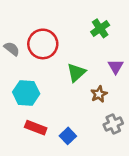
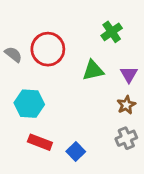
green triangle: (76, 73) -> (93, 70), moved, turned 30
brown star: (99, 94) -> (126, 105), moved

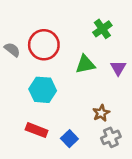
cyan hexagon: (29, 104) -> (43, 90), moved
brown star: (126, 105) -> (101, 113), moved
gray cross: (126, 138) -> (111, 137), moved

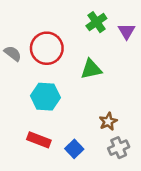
green cross: (102, 29) -> (96, 22), moved
purple triangle: (118, 68) -> (127, 31), moved

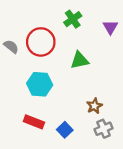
green cross: (96, 22) -> (73, 19), moved

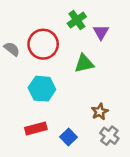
purple triangle: (110, 27) -> (101, 32), moved
red rectangle: (34, 122) -> (36, 128), turned -36
gray cross: (104, 129) -> (109, 136), turned -30

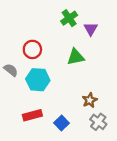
red circle: (43, 44) -> (32, 49), moved, size x0.7
gray semicircle: (12, 49) -> (11, 70), moved

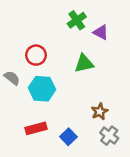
purple triangle: (91, 29) -> (101, 32), turned -32

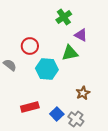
purple triangle: (101, 32) -> (81, 35), moved
cyan hexagon: (42, 89) -> (47, 69), moved
gray cross: (109, 136) -> (76, 119), moved

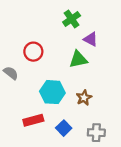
cyan hexagon: (47, 69) -> (52, 92), moved
brown star: (83, 93) -> (84, 98), moved
gray cross: (76, 119) -> (96, 133), moved, turned -35

